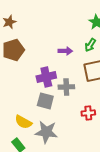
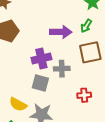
purple arrow: (65, 51) -> (61, 32), size x1.5

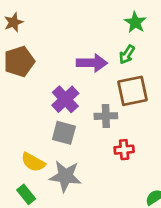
purple cross: (41, 58) -> (65, 99), turned -30
gray cross: (62, 69) -> (106, 116), moved

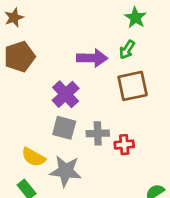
gray cross: (106, 116) -> (98, 133), moved

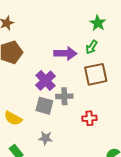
gray cross: (98, 133) -> (64, 96), moved
yellow semicircle: (33, 157) -> (13, 118), moved
gray star: (66, 171) -> (45, 138), size x0.6

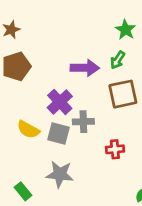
yellow semicircle: (13, 118) -> (28, 130), moved
gray star: (45, 138) -> (60, 174), size x1.5

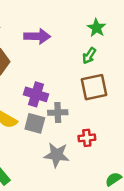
purple arrow: (85, 68) -> (37, 36), moved
purple cross: (60, 102) -> (36, 94), turned -30
gray star: (60, 174) -> (57, 155), moved

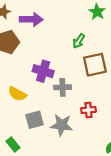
purple arrow: (37, 36) -> (31, 19), moved
green arrow: (89, 56) -> (79, 41), moved
gray square: (35, 123) -> (35, 120), moved, turned -30

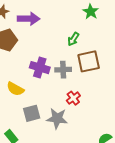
gray cross: (63, 87) -> (63, 70), moved
red cross: (88, 110) -> (73, 98), moved, turned -32

